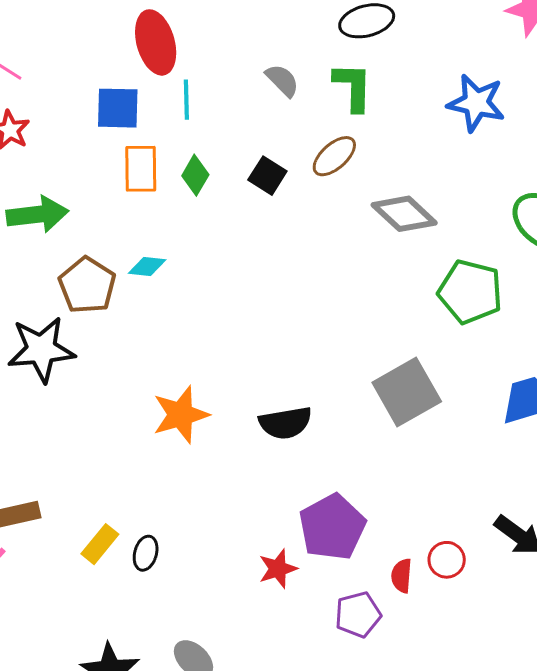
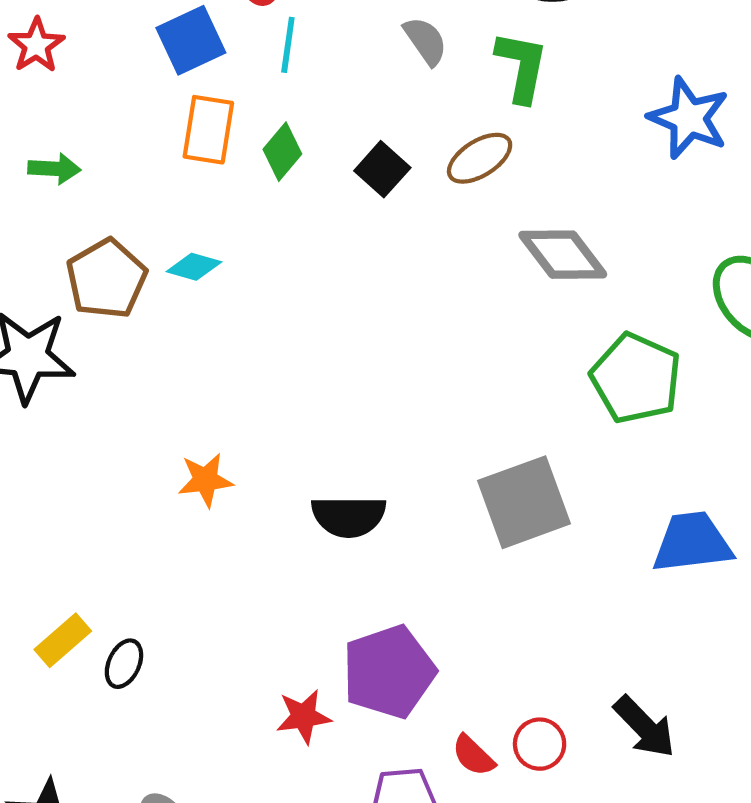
blue square: (118, 108) -> (191, 40), turned -36
green arrow: (37, 214) -> (54, 169), size x0.6
orange star: (181, 415) -> (205, 480), size x0.7
red semicircle: (402, 576) -> (473, 756), turned -60

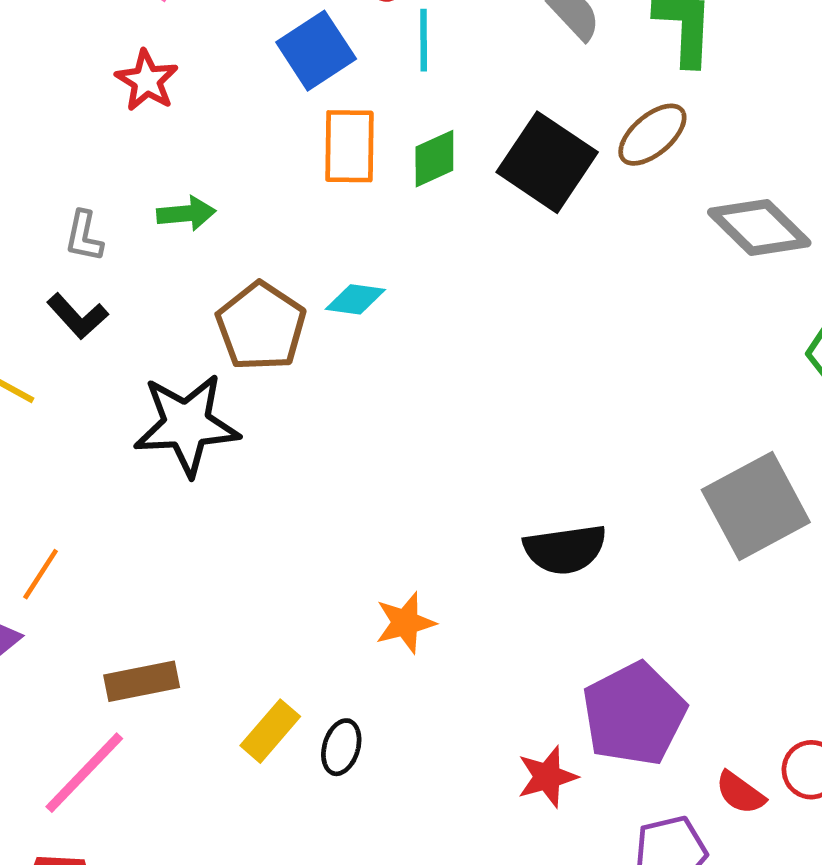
green diamond: (282, 152) -> (434, 159), turned 34
black square: (382, 169) -> (547, 162), size x1.6
orange star: (205, 480) -> (405, 623), moved

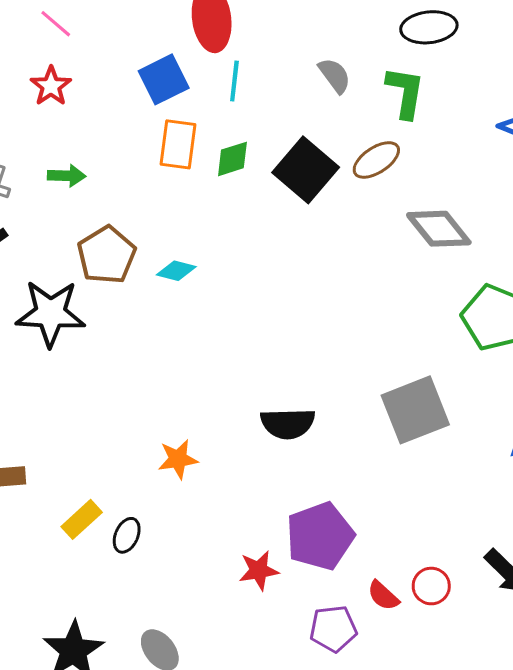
cyan diamond: (355, 299) -> (176, 271), moved

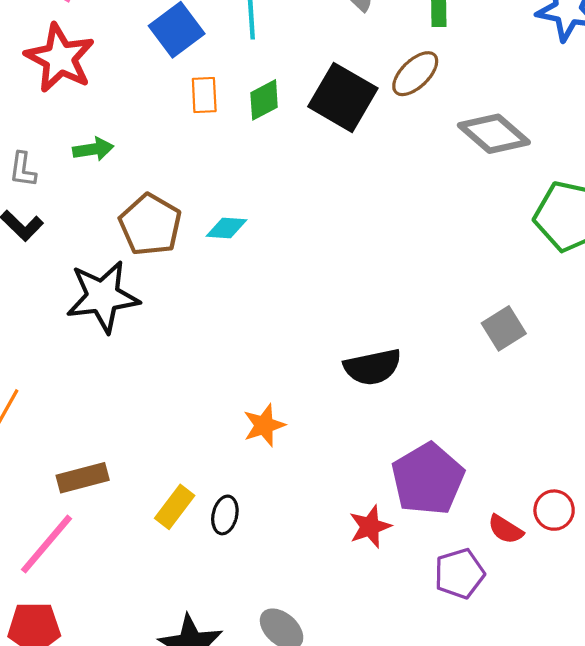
red star: (51, 86) -> (60, 58), size x1.6
orange rectangle: (178, 144) -> (204, 95), size x0.7
gray square: (415, 410) -> (504, 328), size x0.6

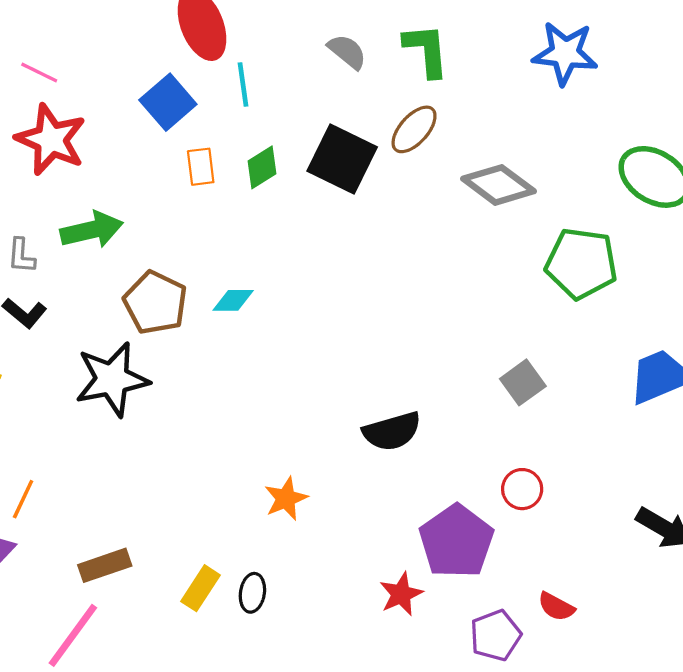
green arrow: (93, 149) -> (92, 230), size x1.5
red circle: (554, 510) -> (522, 489), moved
red semicircle: (505, 529) -> (556, 607), moved

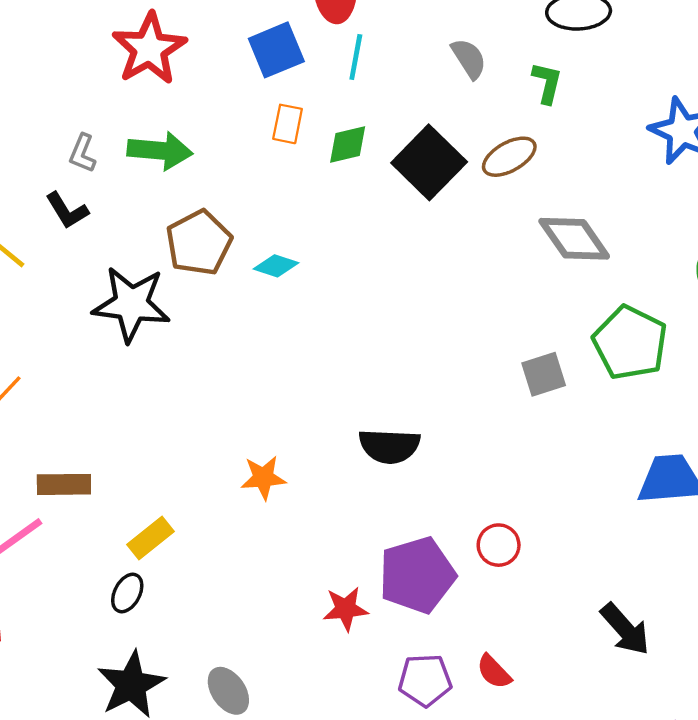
green L-shape: (426, 50) -> (547, 83), size x0.7
gray square: (523, 382) -> (544, 374), moved
black ellipse: (252, 593) -> (127, 593), moved

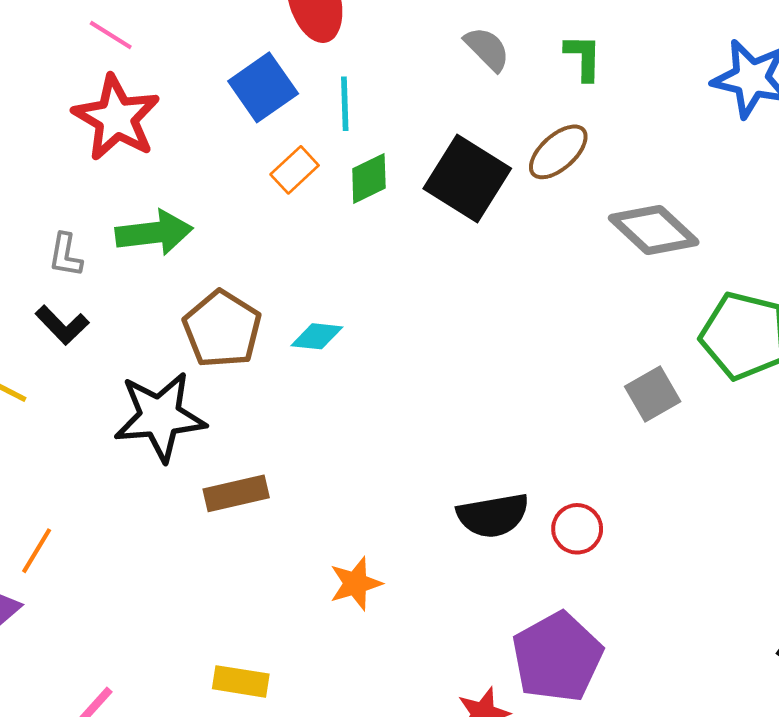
cyan line: (356, 57) -> (345, 104), moved
orange rectangle: (288, 124) -> (295, 170), turned 48
brown rectangle: (64, 484) -> (236, 493), moved
yellow rectangle: (151, 538) -> (241, 681), turned 60
red circle: (499, 545) -> (577, 529), moved

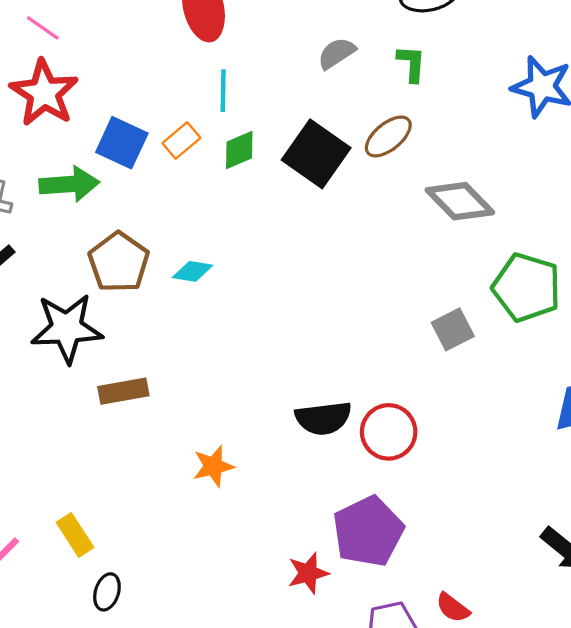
gray semicircle: (487, 49) -> (337, 53), turned -81
blue square: (263, 87) -> (122, 143), moved, turned -33
red circle: (577, 529) -> (389, 432), size x1.4
yellow rectangle: (241, 681) -> (75, 535), moved, turned 45

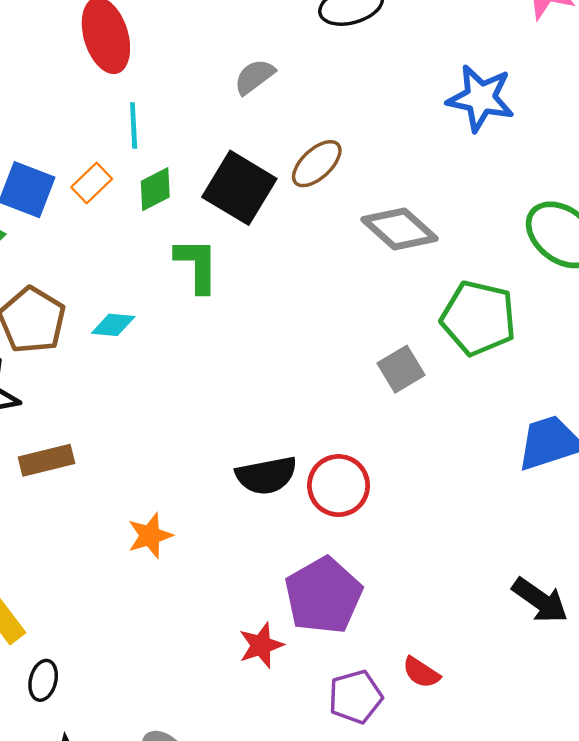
green L-shape: (411, 64) -> (197, 265), moved, size x1.4

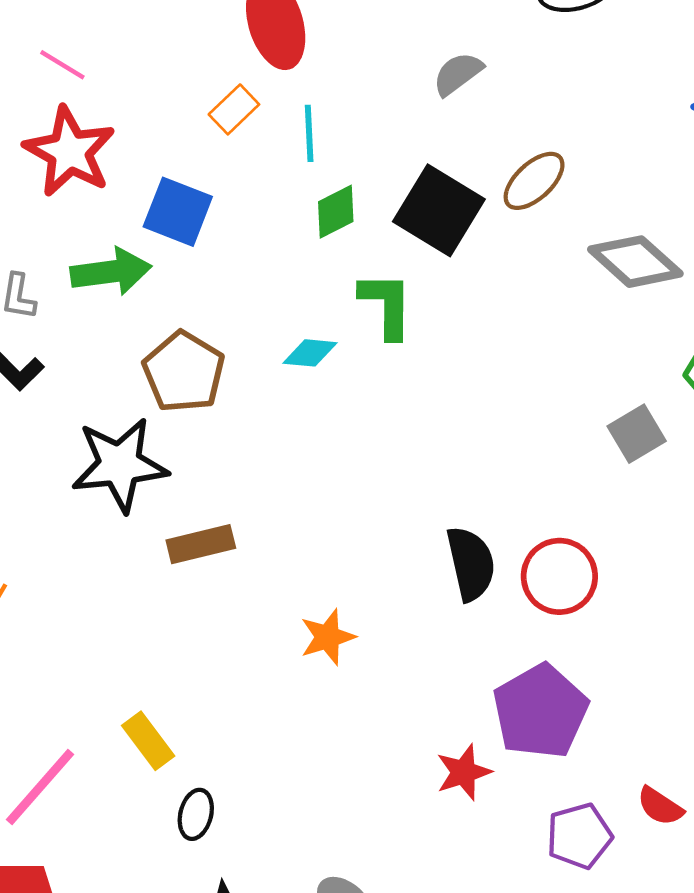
orange rectangle: (92, 183) -> (234, 109), moved
cyan diamond: (113, 325) -> (310, 353), moved
black semicircle: (266, 475) -> (471, 564), turned -92

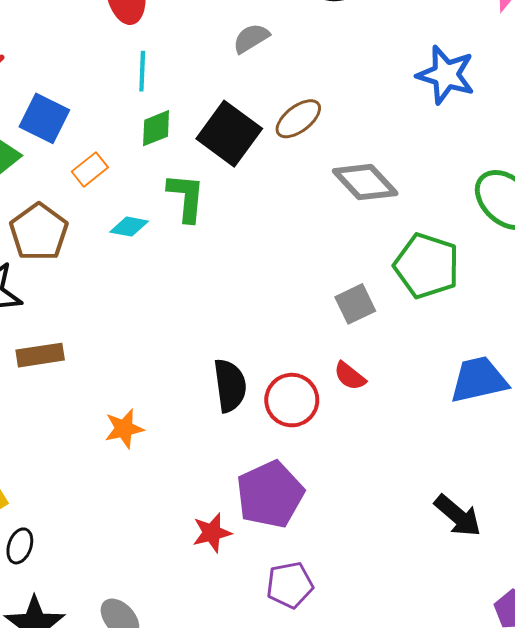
orange rectangle: (234, 109) -> (90, 169), moved
red semicircle: (660, 806) -> (350, 376), moved

